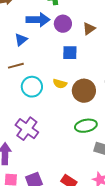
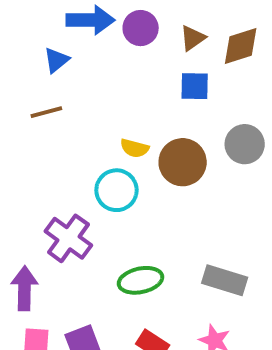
blue square: (70, 53) -> (195, 86), moved
cyan circle: (32, 87) -> (116, 190), moved
green ellipse: (86, 126) -> (141, 280), moved

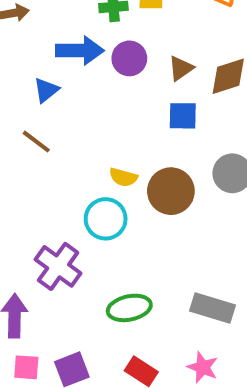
brown line: (46, 112) -> (36, 142), turned 52

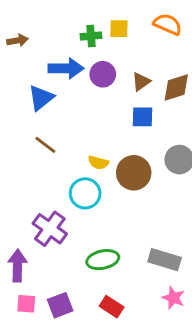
blue triangle: (46, 90) -> (41, 98), size x1.4
brown line: (36, 142) -> (45, 145), moved
pink star: (203, 367) -> (173, 298), moved

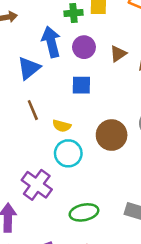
blue arrow: (66, 68) -> (51, 42), turned -104
blue square: (142, 117) -> (81, 85), moved
brown line: (45, 145) -> (33, 110), turned 30
yellow semicircle: (98, 163) -> (62, 126), moved

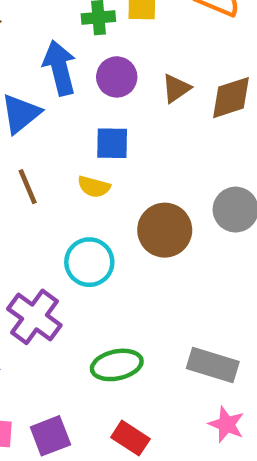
yellow semicircle: (62, 126) -> (94, 187), moved

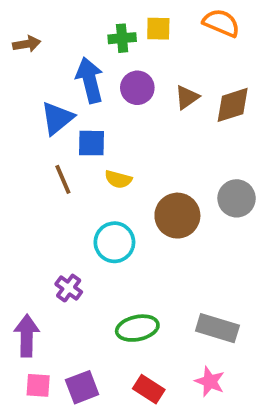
blue square: (112, 143) -> (92, 143), moved
purple cross: (34, 317) -> (69, 288), size x0.6
pink star: (226, 424) -> (210, 382), moved

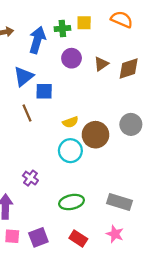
blue arrow: (90, 80) -> (37, 40), moved, turned 30
yellow semicircle: (118, 179) -> (70, 122), moved, turned -35
cyan circle: (114, 242) -> (70, 151), moved

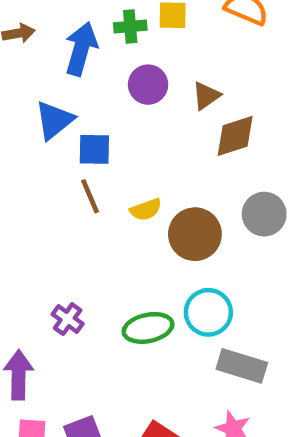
brown diamond: (129, 68) -> (235, 136), moved
brown line: (27, 113) -> (90, 196), moved
cyan circle: (70, 151) -> (208, 312), moved
green ellipse: (72, 202) -> (148, 328), moved

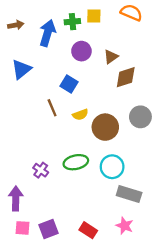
blue triangle: (54, 120) -> (21, 69), moved
blue square: (94, 149) -> (69, 84), moved, turned 30
green ellipse: (148, 328) -> (76, 162), moved

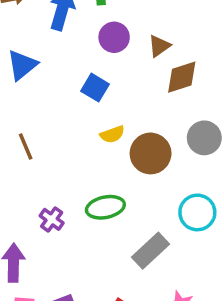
brown line: (52, 108) -> (26, 147), moved
cyan circle: (112, 167) -> (197, 212), moved
gray rectangle: (129, 194) -> (151, 251), moved, turned -60

